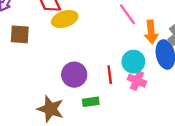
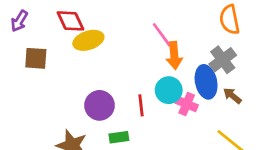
orange arrow: (151, 32) -> (174, 56), moved
pink cross: (137, 81) -> (187, 104), moved

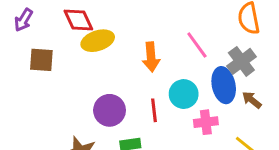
pink line: (162, 35) -> (197, 45), moved
orange arrow: (174, 56) -> (151, 57), moved
pink cross: (187, 104) -> (206, 122), moved, turned -30

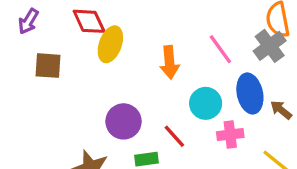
yellow ellipse: (98, 41) -> (110, 44), turned -52
gray cross: (241, 61) -> (270, 46), moved
red line: (154, 110) -> (174, 136), moved, turned -35

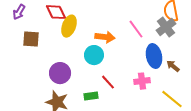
orange arrow: (169, 62) -> (105, 37), turned -78
cyan circle: (206, 103) -> (94, 55), moved
purple circle: (124, 121) -> (60, 73), moved

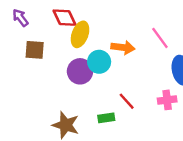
purple arrow: (19, 12) -> (20, 18), turned 112
cyan circle: (94, 55) -> (99, 62), moved
purple circle: (60, 73) -> (80, 71), moved

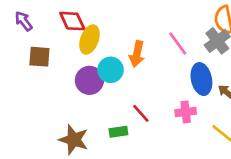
orange arrow: (123, 47) -> (137, 54), turned 95

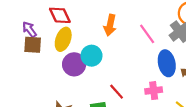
purple arrow: (24, 21) -> (29, 29), moved
yellow ellipse: (89, 40) -> (63, 39), moved
orange arrow: (137, 54) -> (110, 25), moved

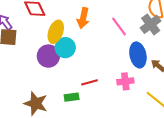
yellow ellipse: (63, 39) -> (56, 32), moved
red line: (117, 92) -> (89, 82), turned -63

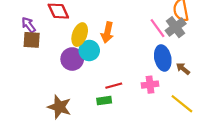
orange arrow: (83, 18) -> (107, 32), moved
pink line: (119, 27) -> (157, 28), moved
green rectangle: (72, 97) -> (104, 101), moved

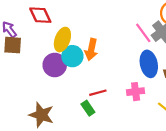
orange arrow: (107, 32) -> (91, 49), moved
green rectangle: (104, 101) -> (88, 108), turned 64

